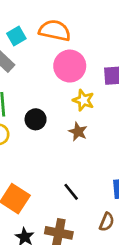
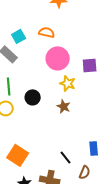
orange semicircle: (55, 30) -> (47, 32), size x0.7
black line: (71, 192) -> (66, 157), moved

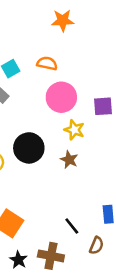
black circle: (33, 97) -> (29, 148), size x1.5

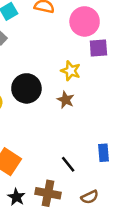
pink circle: (61, 97) -> (85, 21), moved
brown semicircle: (96, 246) -> (90, 197), moved, turned 42

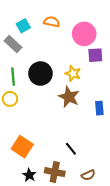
black circle: (26, 88) -> (40, 74), moved
brown star: (66, 100) -> (69, 97), size x1.5
blue rectangle: (104, 153) -> (99, 108), moved

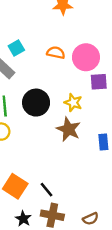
orange semicircle: (52, 22) -> (56, 53), moved
black line: (71, 149) -> (46, 190), moved

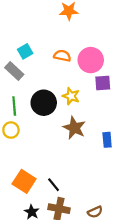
yellow star: (73, 103) -> (71, 96), moved

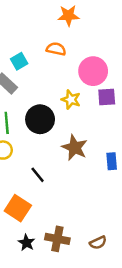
orange semicircle: (62, 56) -> (56, 49), moved
yellow star: (71, 96) -> (71, 100), moved
black line: (54, 185) -> (38, 175), moved

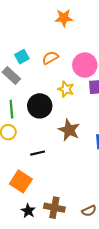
orange semicircle: (56, 49) -> (50, 58), moved, turned -42
black line: (38, 175) -> (38, 153), turned -64

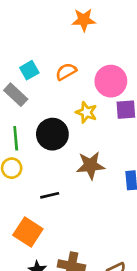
brown star: (69, 130) -> (90, 165), turned -30

